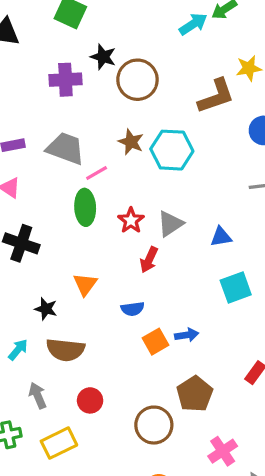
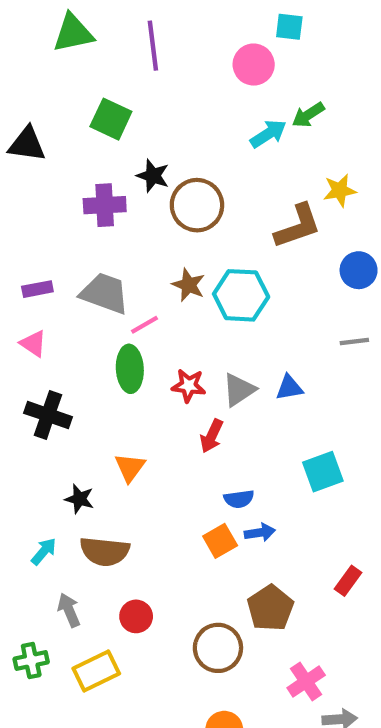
red star: (131, 220) -> (189, 386), turned -30
blue triangle: (221, 237) -> (289, 388), moved
blue semicircle: (133, 309) -> (239, 499), moved

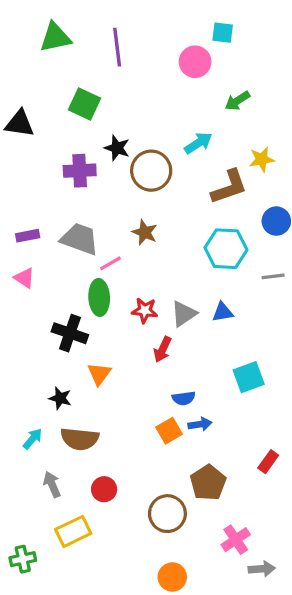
cyan arrow: (268, 134) -> (198, 143), moved
cyan hexagon: (241, 295) -> (226, 249), moved
black cross: (48, 415) -> (70, 333), moved
green cross: (31, 660) -> (23, 559), moved

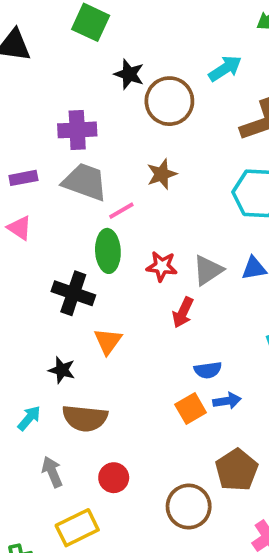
purple cross: (80, 171) -> (77, 130), moved
brown star: (145, 232) -> (162, 174), turned 30

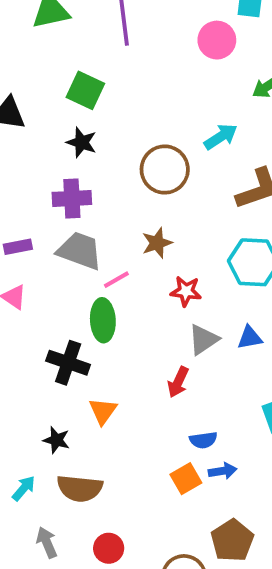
black star: (129, 74) -> (82, 142), moved
red star: (162, 266) -> (186, 291), moved

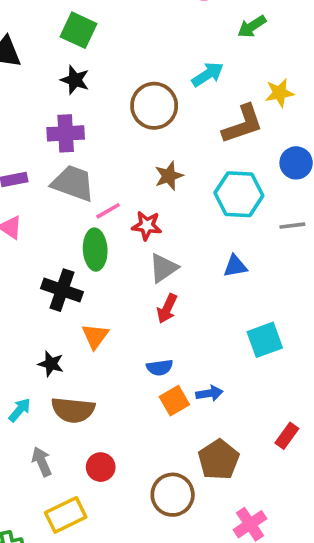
brown star: (157, 243) -> (169, 176), moved
red star: (186, 291) -> (147, 226), moved
gray triangle: (203, 340) -> (163, 268), moved
blue semicircle: (203, 440) -> (160, 368), moved

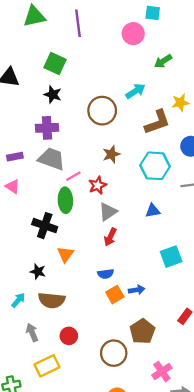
red star: (147, 226) -> (98, 185), turned -30

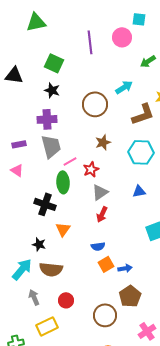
purple line: (78, 23) -> (90, 42), moved
gray trapezoid: (52, 159) -> (51, 146), turned 55
blue arrow: (137, 290) -> (125, 268), moved
cyan arrow: (18, 300) -> (22, 269), size x1.6

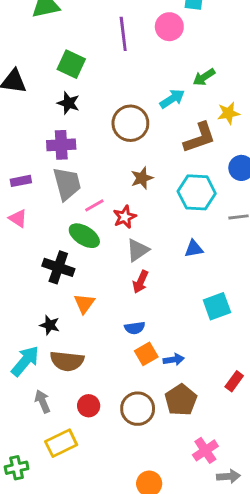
green arrow: (148, 61) -> (204, 77), moved
green ellipse: (63, 182) -> (84, 236), turned -55
brown circle: (105, 315) -> (138, 409), moved

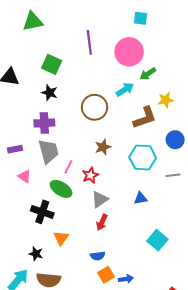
pink circle: (169, 27) -> (129, 52), moved, size x1.4
pink line: (94, 205) -> (68, 167), turned -32
pink triangle: (18, 218) -> (24, 176), moved
cyan square: (217, 306) -> (157, 240), turned -30

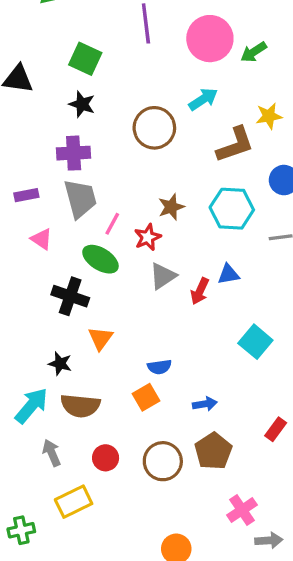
green arrow: (148, 74) -> (254, 52), moved
brown star: (103, 147) -> (171, 207), moved
red arrow: (102, 222) -> (200, 291), moved
orange square: (106, 275) -> (146, 397), moved

